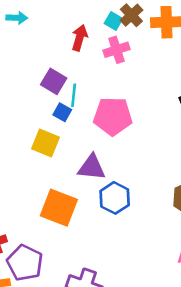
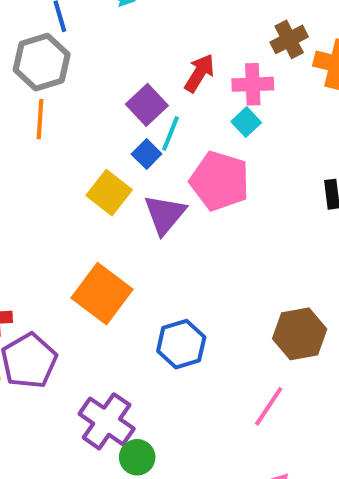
cyan square: (114, 21) -> (246, 122), moved
red arrow: (80, 38) -> (199, 73), moved
purple triangle: (92, 167) -> (165, 214), moved, turned 48
blue hexagon: (115, 198) -> (181, 344), moved

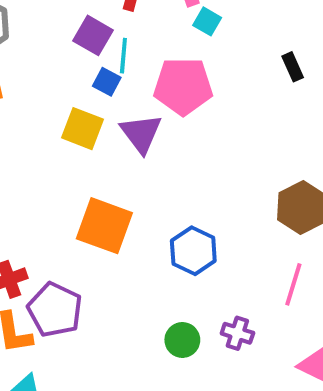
cyan square: (246, 122) -> (207, 21), moved
purple cross: (107, 421) -> (237, 333), moved, size x0.6
green circle: (137, 457) -> (182, 340), moved

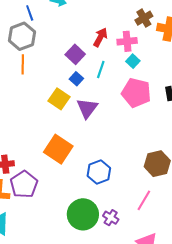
cyan line: (123, 56) -> (101, 69), moved
pink pentagon: (183, 86) -> (136, 93), moved
green circle: (182, 340) -> (83, 214), size x1.8

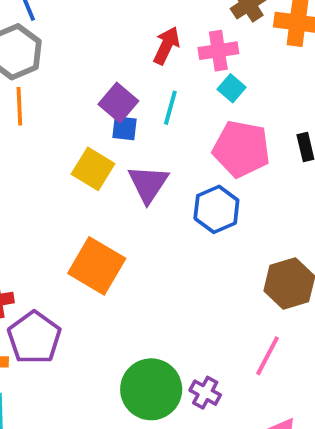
purple square: (75, 54) -> (118, 103), moved
blue square: (76, 79) -> (125, 128), turned -32
blue hexagon: (99, 172) -> (216, 209), moved

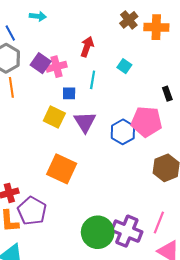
pink cross: (218, 51) -> (57, 67), moved
purple square: (118, 103) -> (41, 63), moved
pink pentagon: (241, 149) -> (146, 122), moved
pink line: (267, 356) -> (159, 222), moved
purple cross: (205, 393) -> (127, 231), size x1.8

